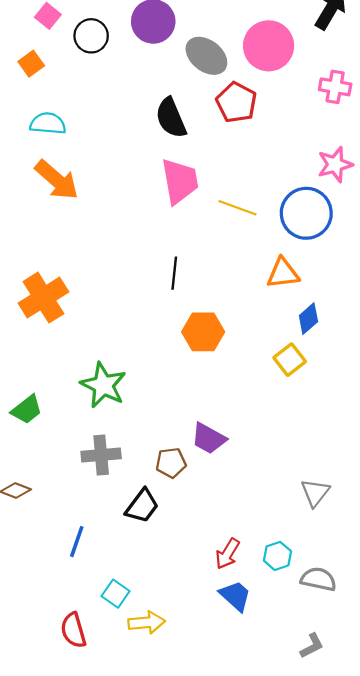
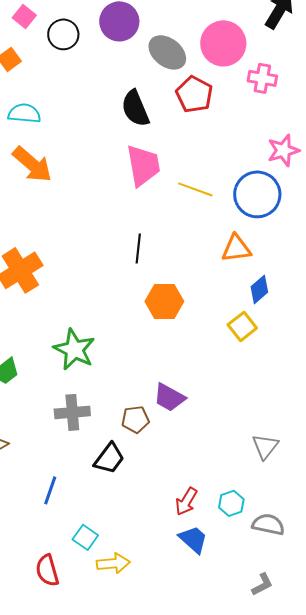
pink cross: (335, 87) -> (262, 78), moved

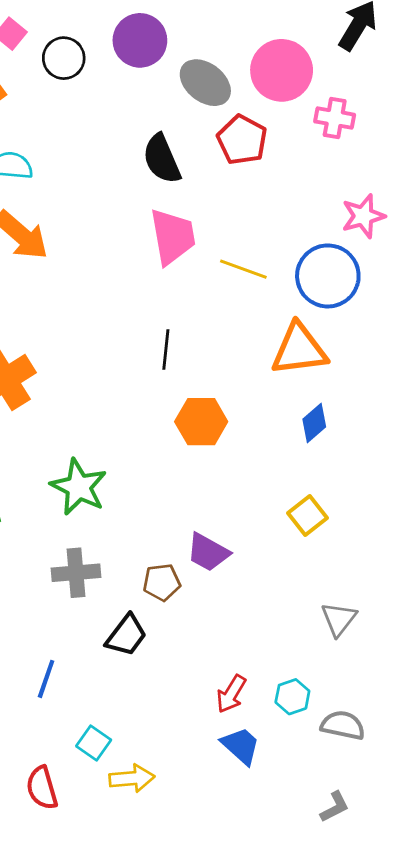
orange triangle: (236, 248) -> (299, 349), size x1.4
blue diamond: (259, 289) -> (314, 423), moved
yellow square: (242, 326) -> (307, 516), moved

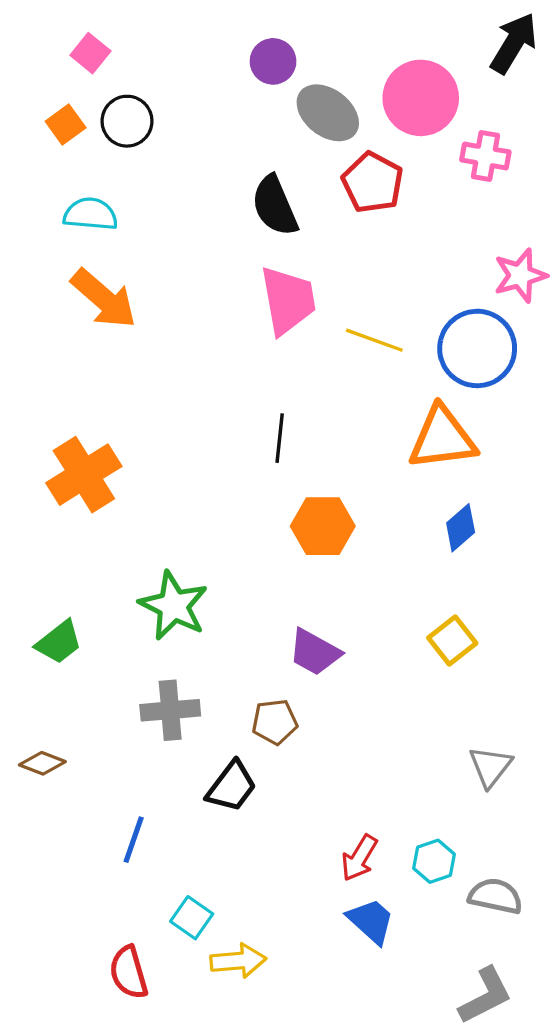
purple circle: (140, 40) -> (273, 61), moved, size x0.7
black circle: (64, 58) -> (127, 121), moved
purple trapezoid: (208, 552) -> (315, 652), moved
gray L-shape: (335, 807) -> (485, 996), size x1.5

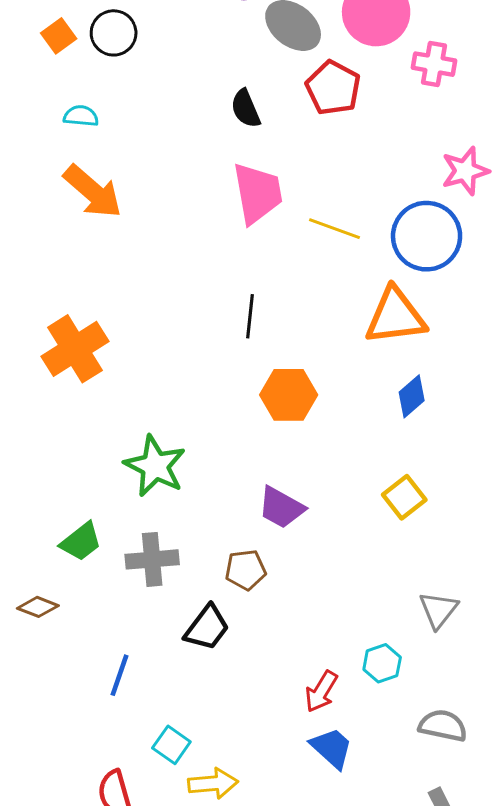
black semicircle: (275, 206) -> (246, 109), size x0.7
cyan semicircle: (90, 214) -> (81, 116), size x0.7
green trapezoid: (59, 642) -> (81, 542), moved
cyan hexagon: (434, 861) -> (382, 663), moved

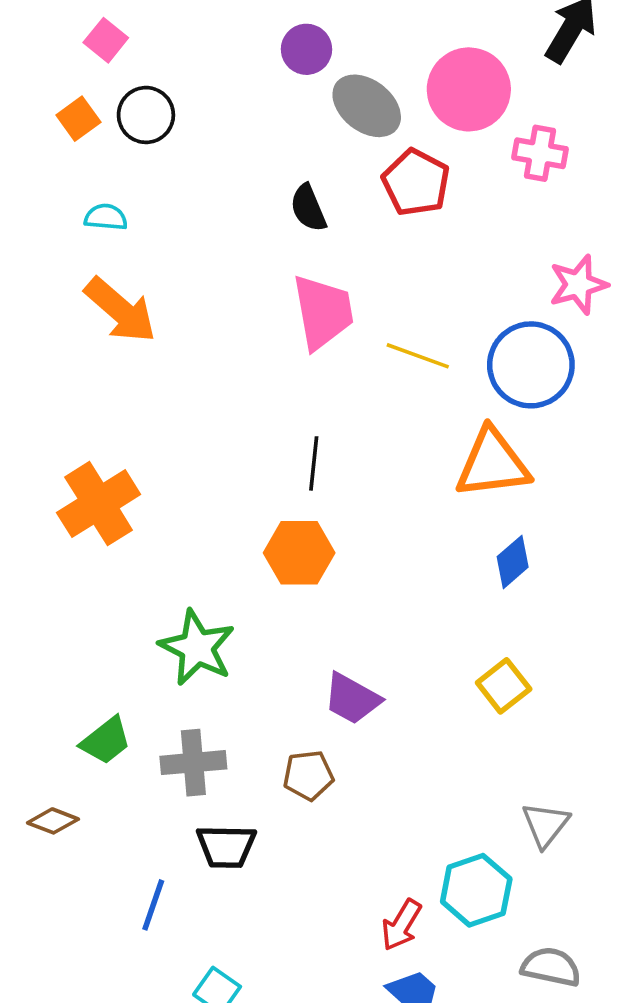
orange hexagon: (289, 395) -> (299, 553), moved
black trapezoid: (207, 628) -> (226, 847), moved, turned 54
cyan hexagon: (382, 663) -> (476, 890), size x1.5

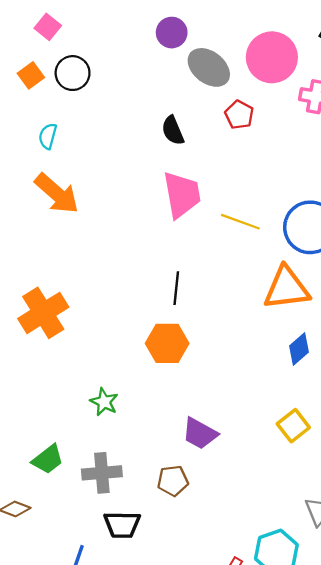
red pentagon: (416, 182) -> (239, 115), size x0.7
cyan semicircle: (106, 217) -> (48, 136), turned -80
green star: (197, 648) -> (104, 402), size x0.6

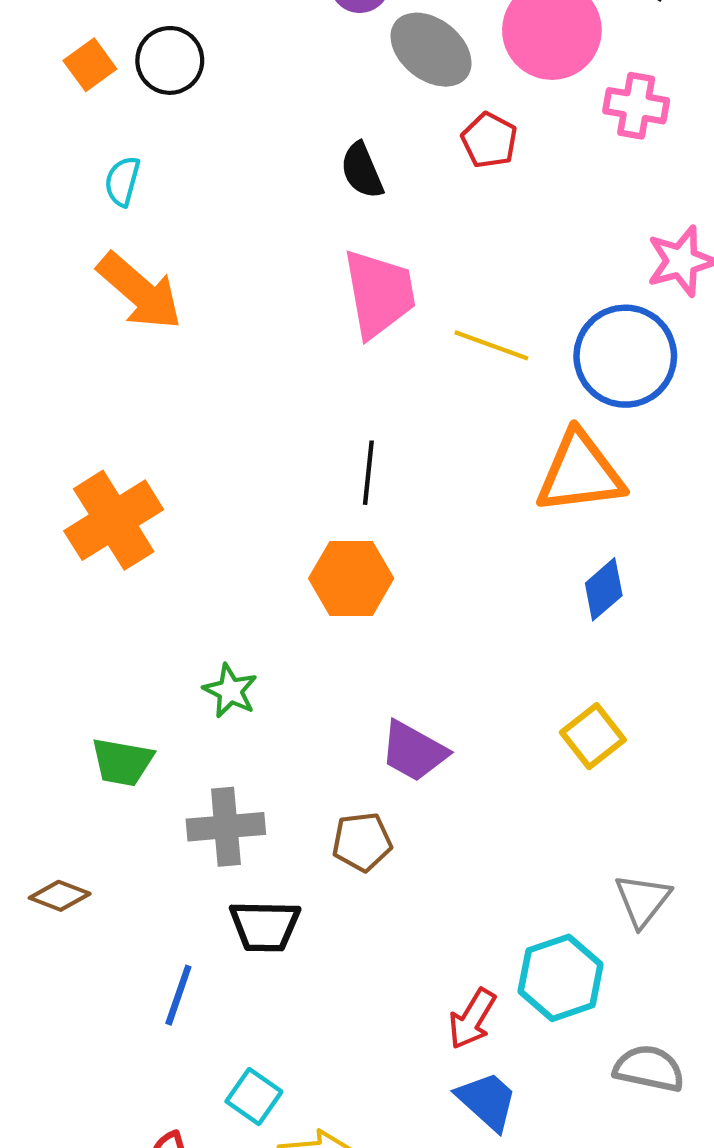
green trapezoid: (48, 459) -> (122, 762), moved, turned 48

